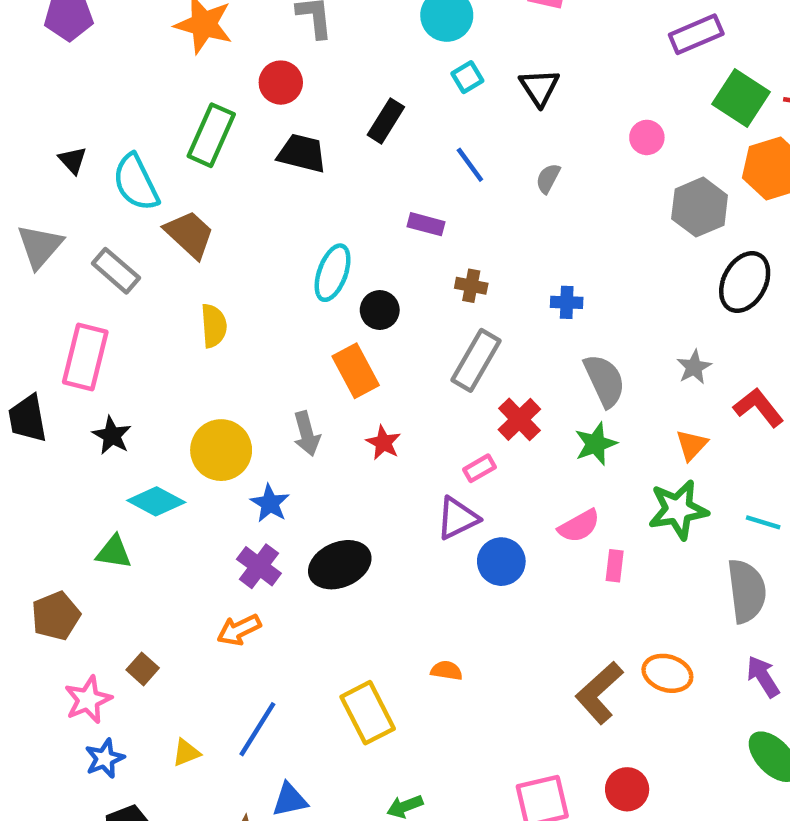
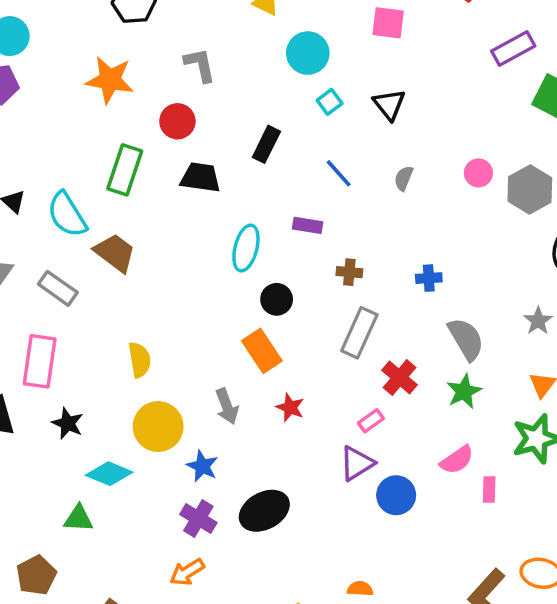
pink circle: (647, 137) -> (478, 173), moved
cyan ellipse: (333, 273) -> (246, 248), moved
yellow semicircle: (214, 326) -> (140, 360), moved

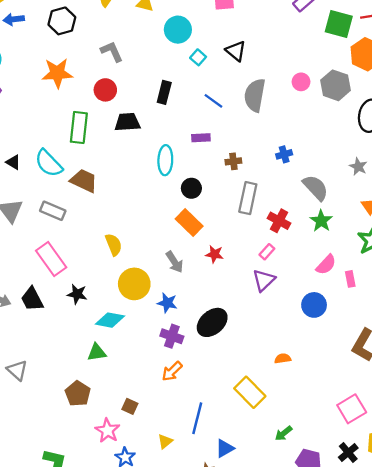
gray semicircle: (404, 178) -> (255, 95), size x2.0
pink rectangle: (40, 361) -> (51, 259), turned -32
blue circle: (396, 495) -> (314, 305), moved

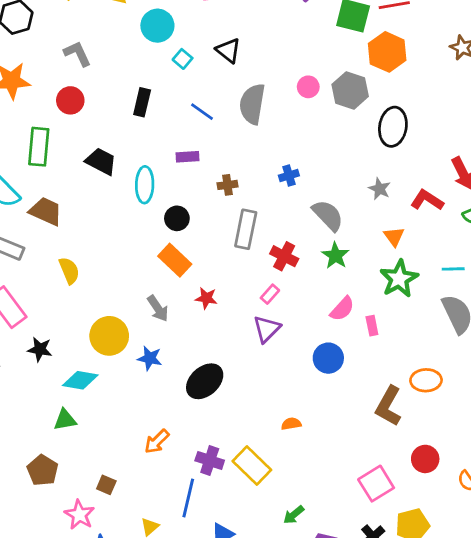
black trapezoid: (127, 122) -> (101, 161), moved, turned 32
yellow semicircle: (114, 245) -> (69, 271), moved
purple cross: (172, 336) -> (210, 461), moved

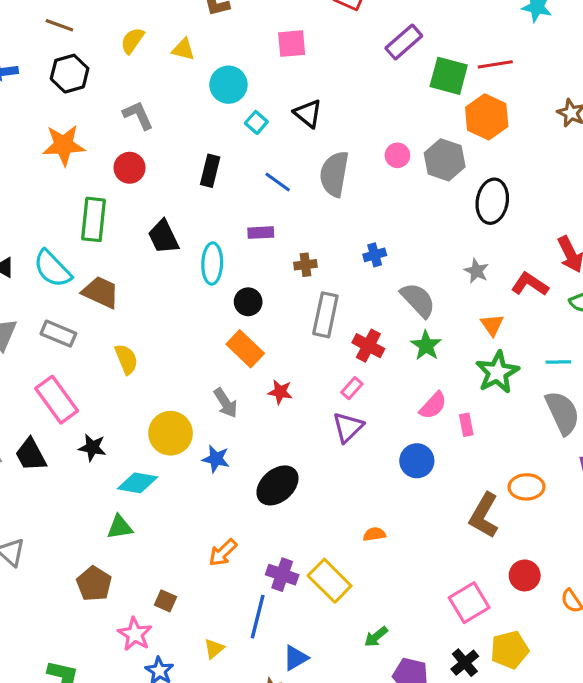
black trapezoid: (101, 161) -> (163, 237), turned -144

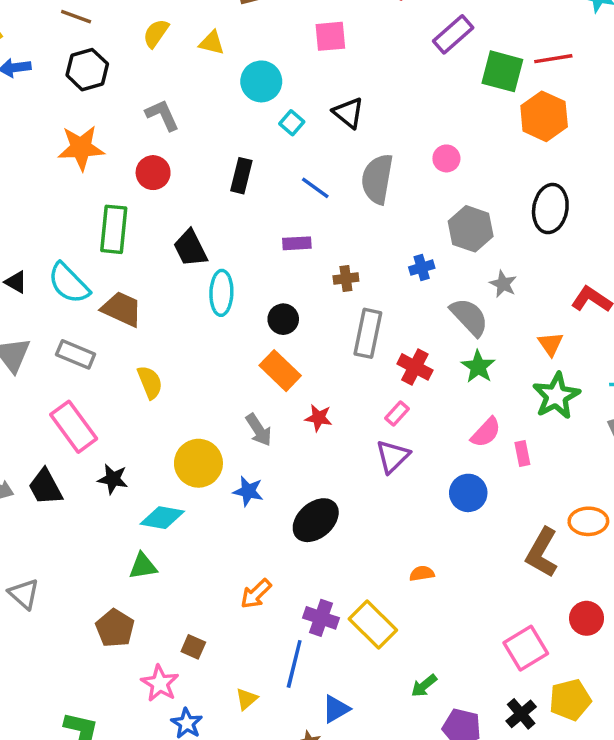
gray hexagon: (445, 160) -> (471, 229), moved
cyan ellipse: (212, 264) -> (221, 293), moved
gray star: (476, 271) -> (503, 284), moved

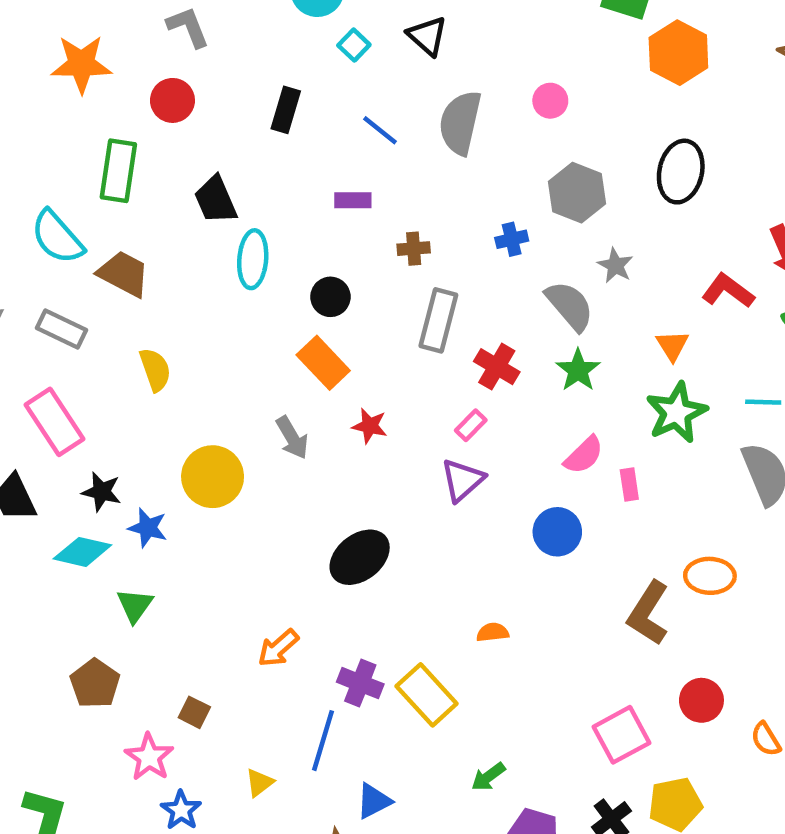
blue star: (248, 491) -> (148, 528), moved
cyan diamond: (162, 518) -> (82, 552), moved
green triangle: (143, 566) -> (135, 605), turned -48

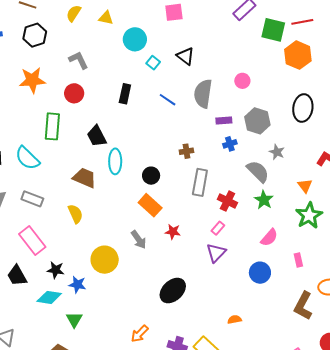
purple rectangle: (353, 200) -> (224, 120), moved
brown trapezoid: (124, 274) -> (84, 178), moved
pink rectangle: (629, 484) -> (298, 260), moved

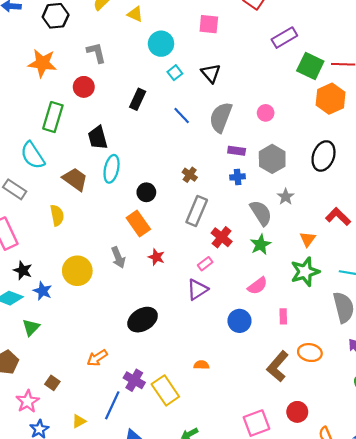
brown cross: (186, 151) -> (190, 175), turned 32
cyan semicircle: (27, 158) -> (33, 155), moved

